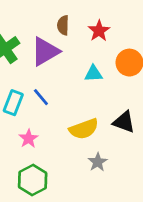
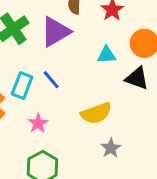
black triangle: (124, 122) -> (137, 78), moved

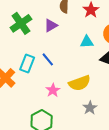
purple triangle: (56, 32) -> (51, 25), size x0.6
pink star: (38, 123) -> (53, 90), moved

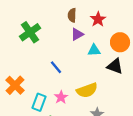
purple triangle: (51, 25) -> (77, 34), moved
cyan rectangle: (27, 64) -> (39, 102), moved

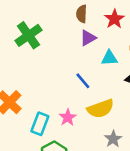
blue line: (56, 67) -> (83, 81), moved

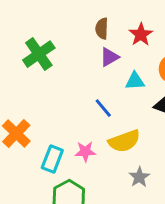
pink star: (68, 117) -> (85, 152), turned 30

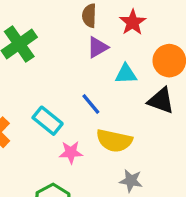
yellow semicircle: (124, 141) -> (114, 141), turned 32
cyan rectangle: (52, 159) -> (48, 121), moved, turned -72
gray star: (139, 177) -> (131, 181), turned -30

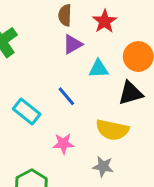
black triangle: (161, 101) -> (131, 93), turned -36
yellow semicircle: (114, 141) -> (112, 130), moved
pink star: (71, 152) -> (63, 144), moved

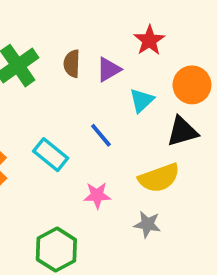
brown semicircle: (65, 15) -> (72, 64), moved
cyan triangle: (99, 69) -> (142, 100), turned -40
yellow semicircle: (112, 130) -> (159, 178), turned -32

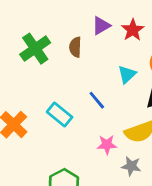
purple triangle: (109, 69) -> (101, 26), moved
pink star: (97, 195) -> (107, 145), moved

